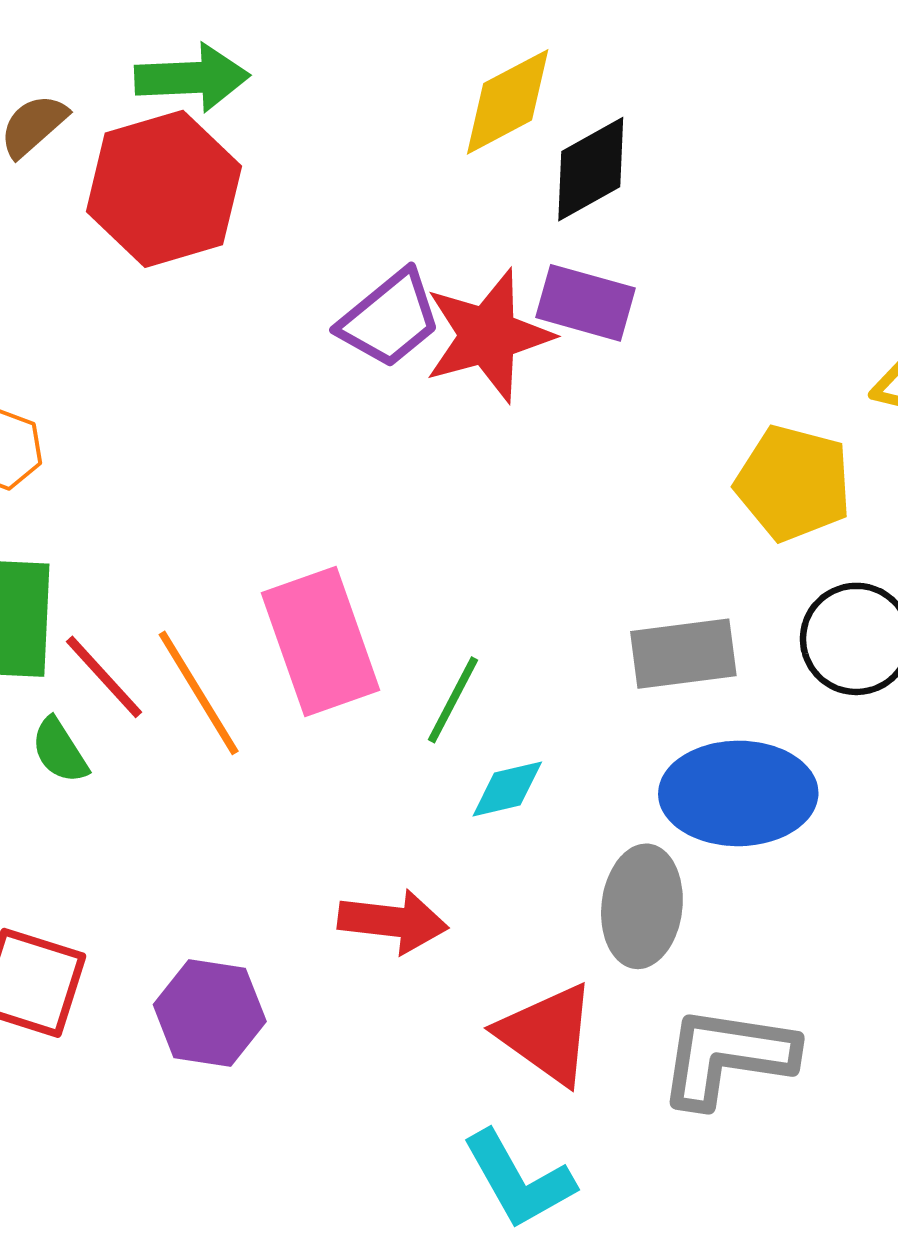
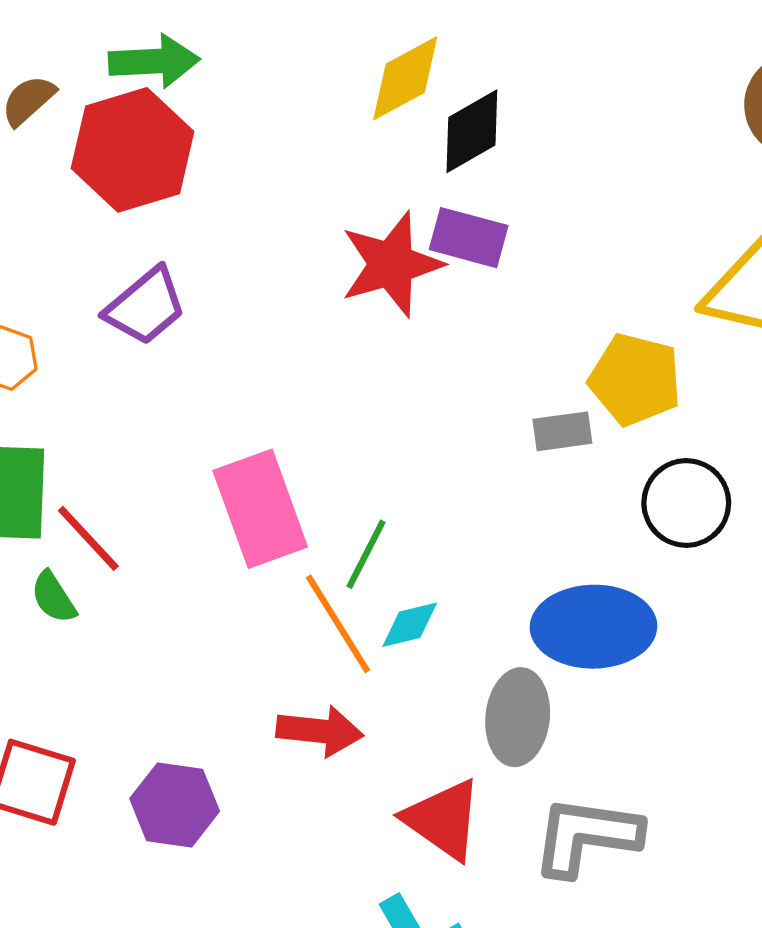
purple trapezoid: (390, 319) -> (146, 306), moved
gray rectangle: (683, 654) -> (562, 431), moved, size x0.7
orange line: (199, 693) -> (338, 624), moved

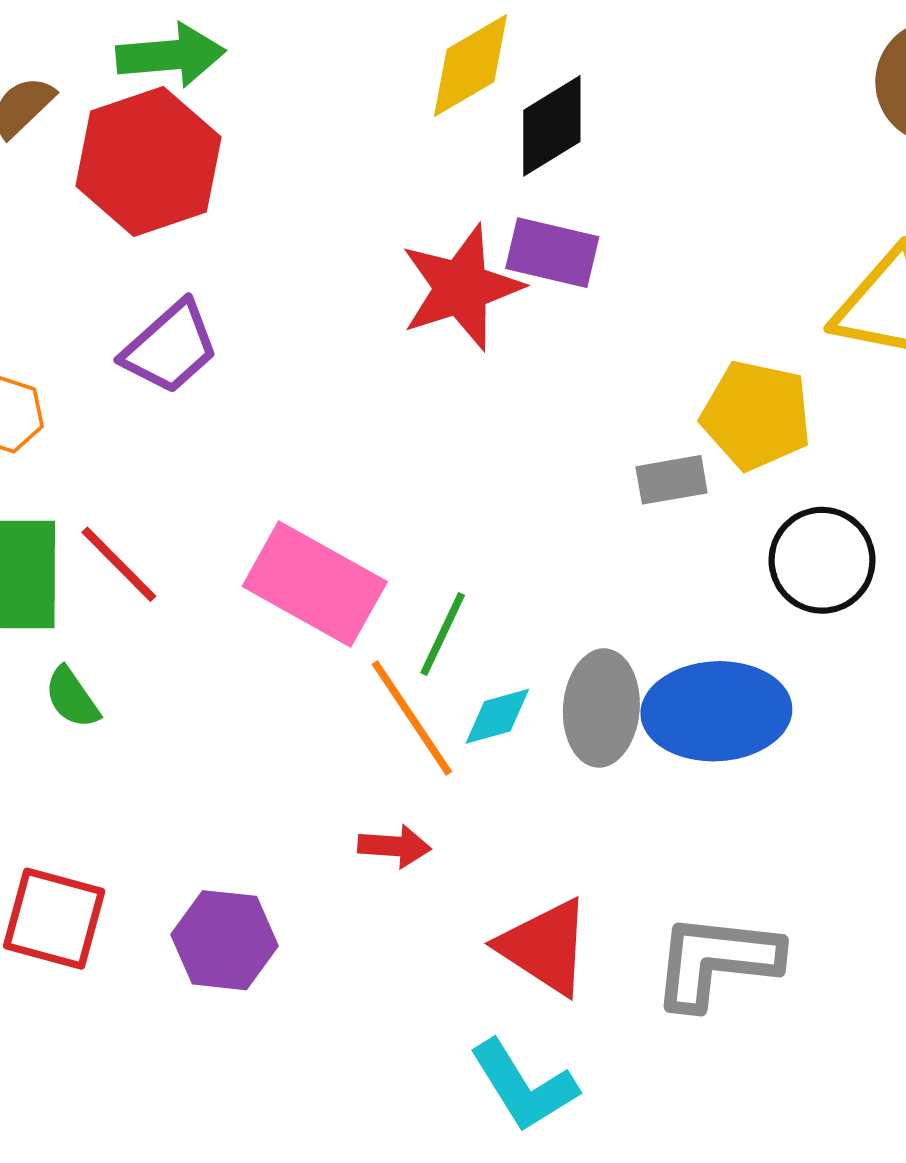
pink rectangle: (260, 509) -> (315, 584), turned -39
red line: (88, 538) -> (119, 564), moved
gray ellipse: (518, 717) -> (601, 708), moved
red arrow: (320, 731) -> (394, 846), size x0.7

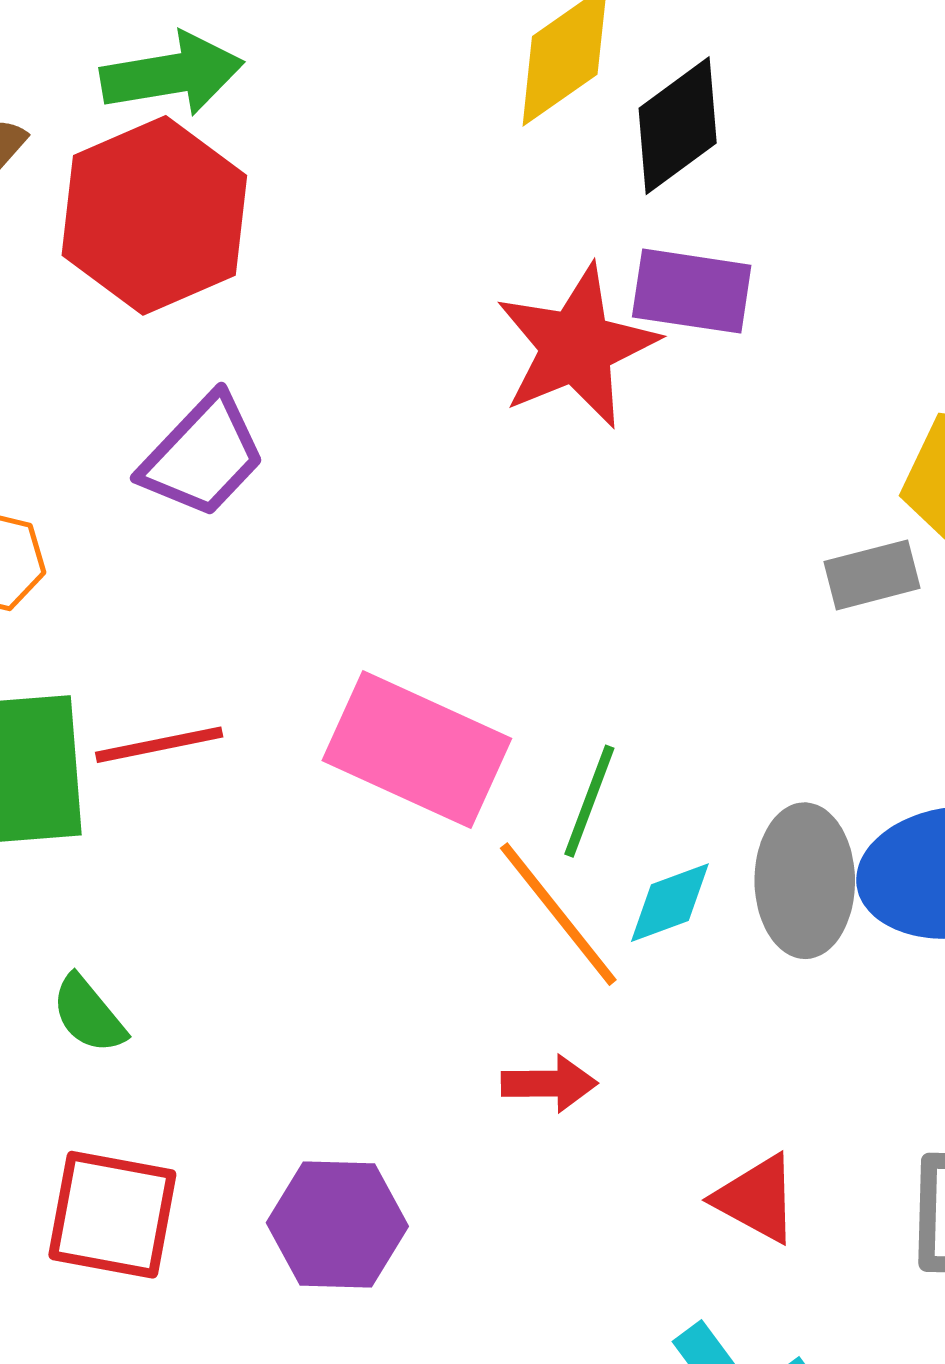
red line: (119, 564) -> (159, 745), turned -52
green semicircle: (72, 698) -> (88, 1014), moved
red triangle: (545, 947) -> (757, 1199), size x0.7

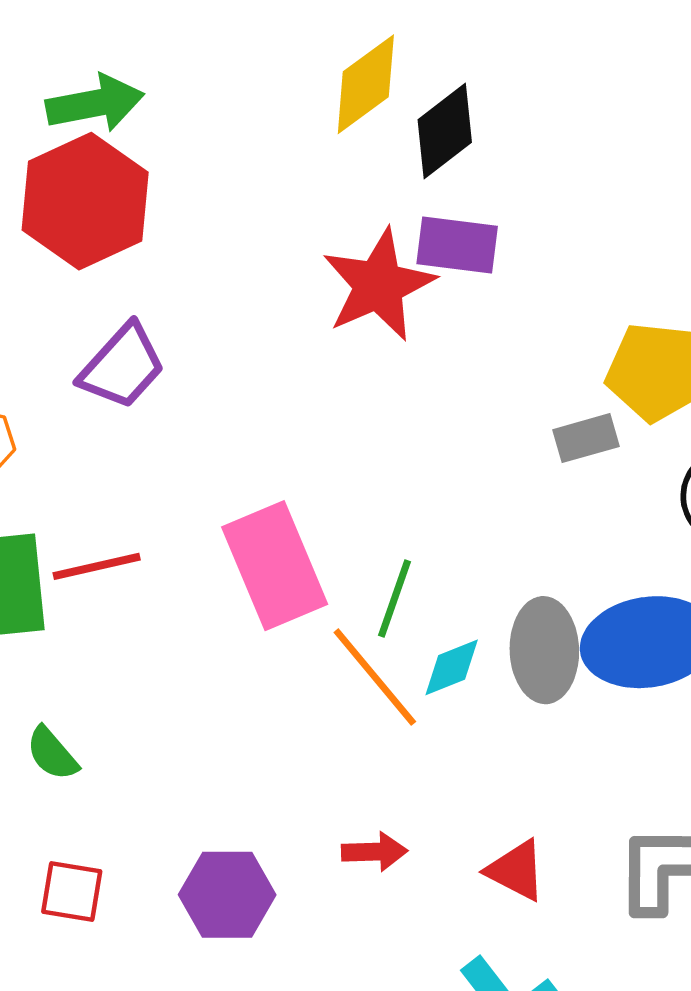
pink rectangle: (417, 749) -> (275, 566), turned 44
red arrow: (549, 1083) -> (375, 852), moved
red square: (112, 1215) -> (72, 891), size x0.7

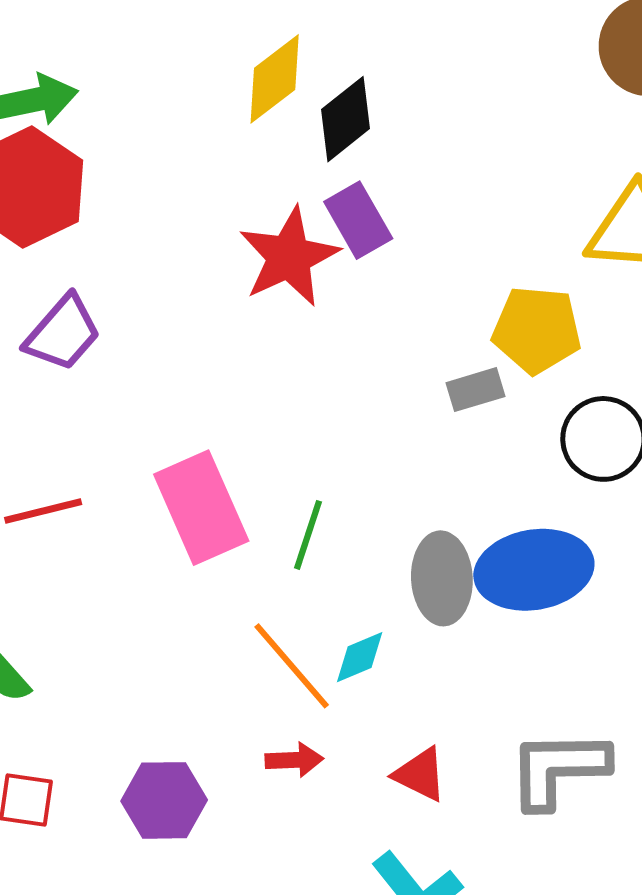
purple rectangle: (457, 245) -> (358, 220), turned 54
cyan diamond: (452, 667) -> (360, 657), moved
orange line: (375, 677) -> (292, 666), moved

